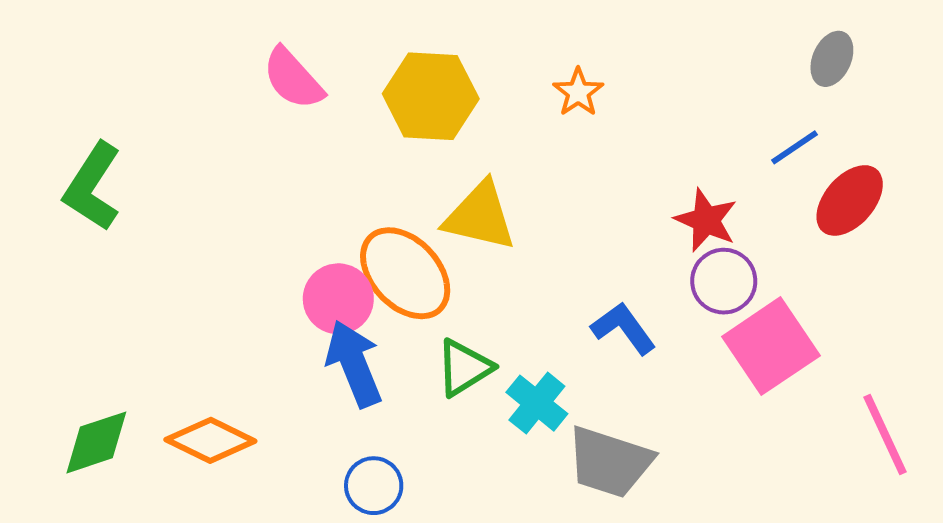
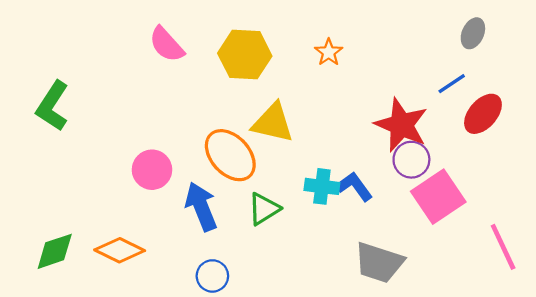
red star: (706, 220) -> (401, 125), size x1.5
pink circle: (338, 299) -> (152, 170), moved
cyan cross: (537, 403) -> (322, 186), moved, turned -32
gray trapezoid: (610, 462) -> (379, 263), moved

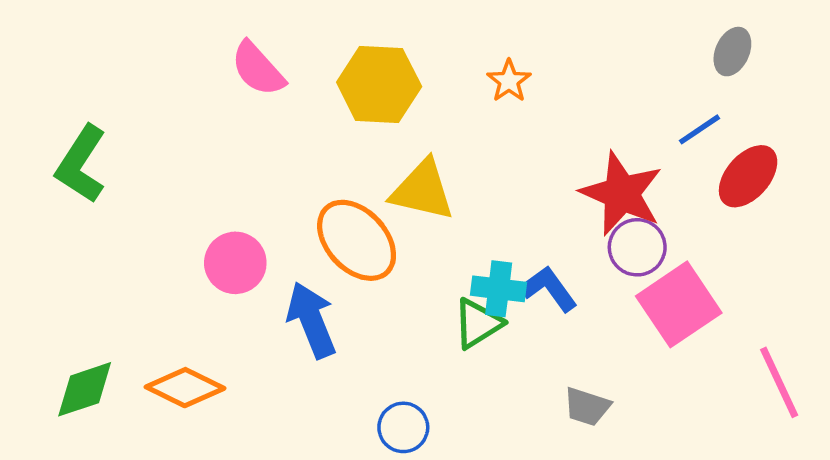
green triangle: (264, 209) -> (478, 323), moved
gray trapezoid: (379, 263) -> (587, 407), size x0.6
blue circle: (212, 276) -> (403, 427), moved

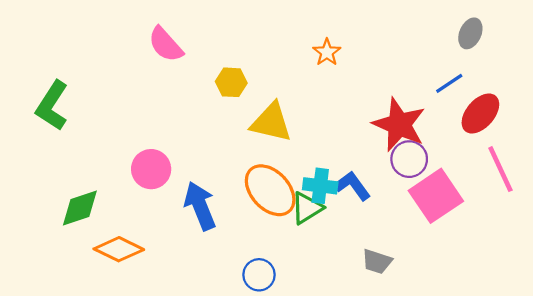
yellow hexagon: (379, 84) -> (231, 82), moved, size x0.6
orange ellipse: (357, 240) -> (270, 190), moved
pink line: (779, 382) -> (500, 169), moved
green diamond: (85, 389) -> (80, 208), moved

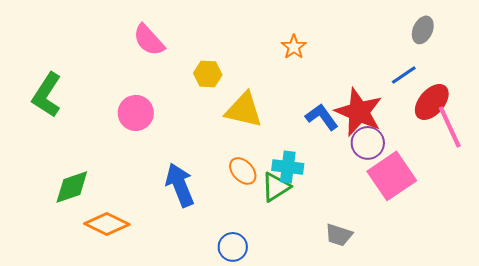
pink circle: (151, 169) -> (136, 113), moved
pink line: (500, 169) -> (450, 127), moved
blue L-shape: (352, 186) -> (322, 117), moved
orange ellipse: (270, 190) -> (243, 171), size x0.6

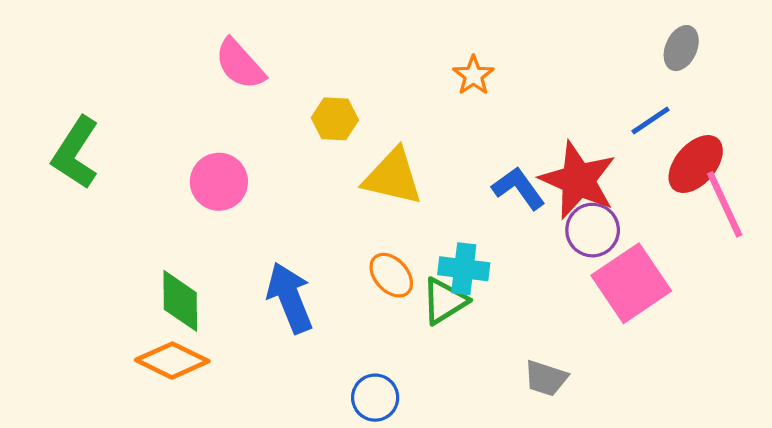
green diamond: (72, 187) -> (180, 301), moved, turned -72

